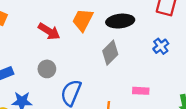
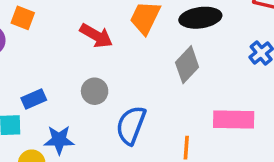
pink rectangle: (141, 91) -> (234, 119), size x1.6

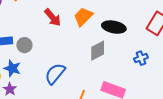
gray circle: (95, 91) -> (24, 45), moved

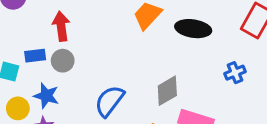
red arrow: (53, 17) -> (61, 26), moved, turned -144
gray diamond: (98, 51) -> (167, 91), moved

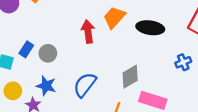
red arrow: (61, 26) -> (88, 32), moved
blue rectangle: (35, 56) -> (26, 49), turned -49
blue star: (46, 96) -> (46, 86), moved

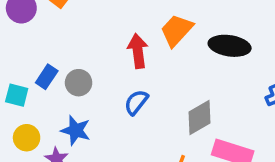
blue semicircle: (85, 85) -> (136, 102), moved, size x0.7

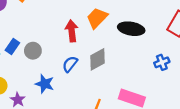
gray diamond: (199, 117) -> (97, 59), moved
blue star: (76, 130) -> (45, 84), moved

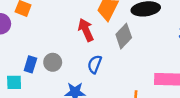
gray diamond: (97, 59) -> (124, 36), moved

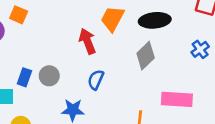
gray diamond: (124, 36) -> (146, 56), moved

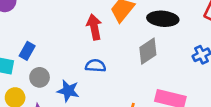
gray circle: (49, 76) -> (40, 77), moved
blue semicircle: (96, 80) -> (96, 66), turned 60

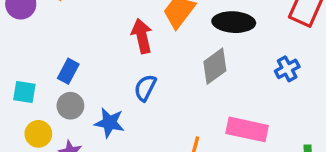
blue rectangle: (27, 51) -> (68, 71), moved
blue semicircle: (96, 66) -> (145, 88), turned -66

